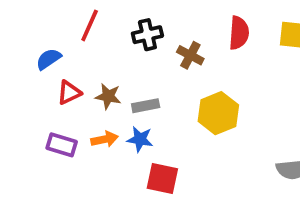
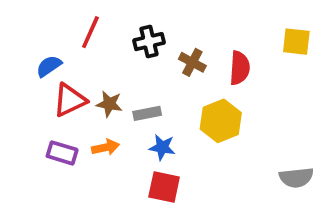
red semicircle: (239, 33) -> (240, 68), moved
red triangle: (69, 93) -> (70, 100), size x1.4
blue star: (140, 139) -> (162, 147), moved

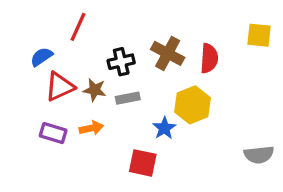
black cross: (149, 42) -> (121, 62), moved
brown cross: (192, 62) -> (168, 53), size x1.4
blue star: (162, 147) -> (164, 128), moved, turned 30

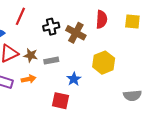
red semicircle: (209, 58) -> (102, 19), moved
black cross: (121, 62) -> (51, 27), moved
yellow hexagon: (193, 105) -> (104, 63), moved

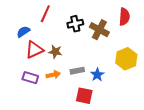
gray rectangle: (51, 61) -> (77, 71), moved

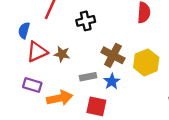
brown cross: (99, 30) -> (113, 55), moved
blue semicircle: (23, 32) -> (24, 30), turned -40
orange arrow: (53, 75) -> (60, 98), moved, size x1.5

